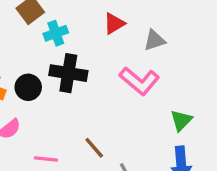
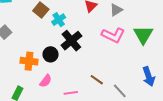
black cross: (68, 73) -> (71, 41), turned -35
green triangle: (181, 120) -> (143, 35), moved, size x1.5

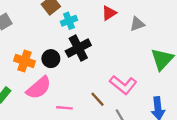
pink L-shape: (113, 35) -> (123, 85), moved
pink semicircle: (46, 81) -> (39, 88), size x1.6

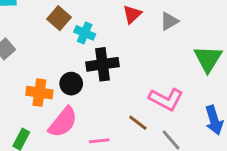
cyan cross: (69, 21) -> (85, 33), turned -35
black cross: (78, 48) -> (102, 64), turned 30

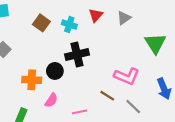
cyan cross: (85, 33) -> (69, 25), moved
pink semicircle: (63, 122) -> (51, 100), size x0.6

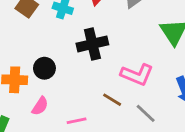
black cross: (77, 55) -> (92, 44), moved

